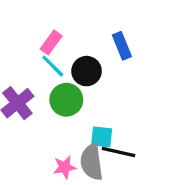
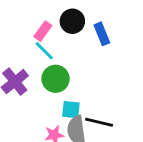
black circle: (87, 71) -> (72, 21), moved
cyan square: (102, 137) -> (71, 110), moved

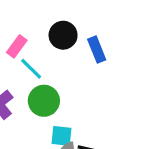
pink rectangle: (43, 31) -> (17, 46), moved

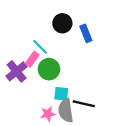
pink rectangle: (17, 46) -> (32, 59), moved

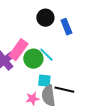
cyan line: (40, 47) -> (46, 55), moved
pink rectangle: (32, 59) -> (18, 50), size x1.5

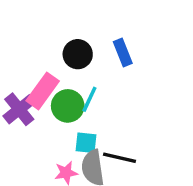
black circle: (45, 18) -> (78, 54), moved
cyan line: (46, 55) -> (89, 99), turned 70

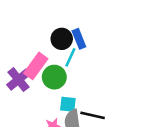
blue rectangle: (123, 52) -> (79, 39), moved
cyan line: (89, 99) -> (70, 57), moved

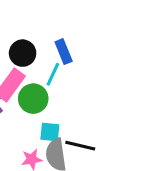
black circle: (62, 39) -> (23, 53), moved

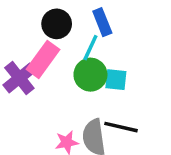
green circle: (33, 99) -> (90, 75), moved
cyan square: (50, 132) -> (116, 80), moved

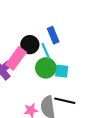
black circle: (57, 24) -> (30, 45), moved
cyan line: (90, 48) -> (46, 51), turned -49

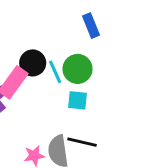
blue rectangle: (53, 35) -> (91, 26), moved
green circle: (46, 68) -> (78, 69), moved

